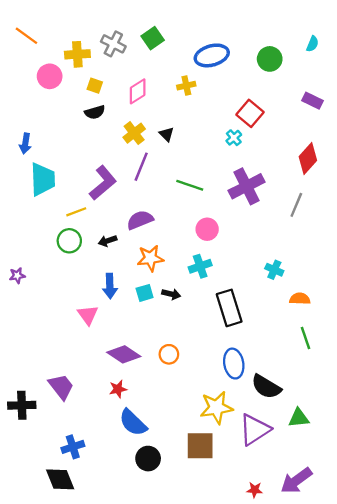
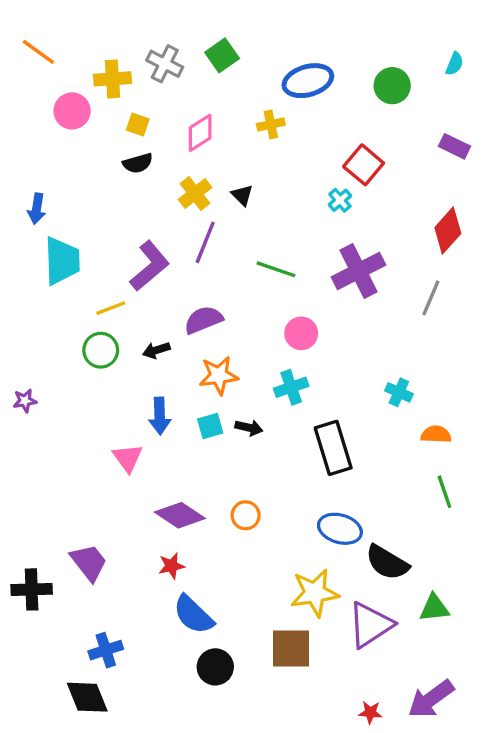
blue ellipse: (234, 364) -> (340, 529), turned -64

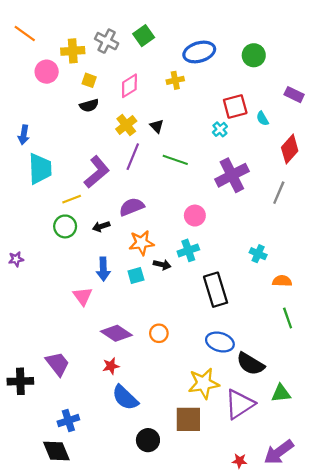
cyan semicircle: (455, 64) -> (262, 118), moved, turned 128
red square: (364, 165) -> (235, 107), turned 35
green line: (276, 269) -> (175, 160), moved
black arrow: (249, 428) -> (162, 265), moved
black circle: (215, 667) -> (148, 440), moved

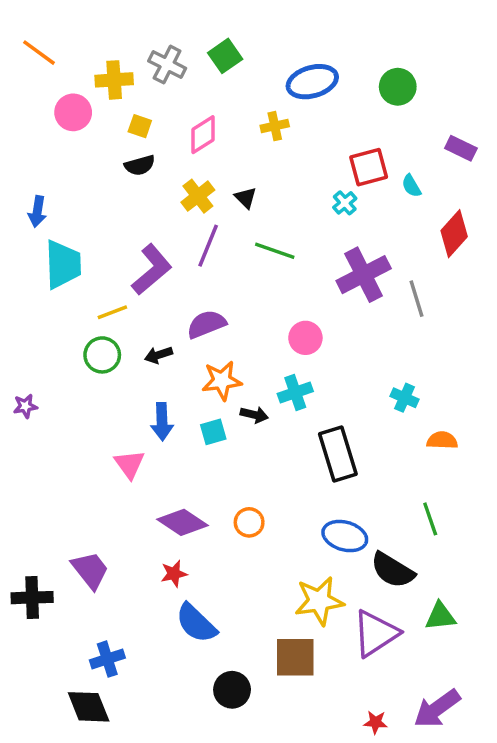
gray line: (279, 193) -> (417, 299), moved, turned -40
green line: (288, 318) -> (430, 519), moved

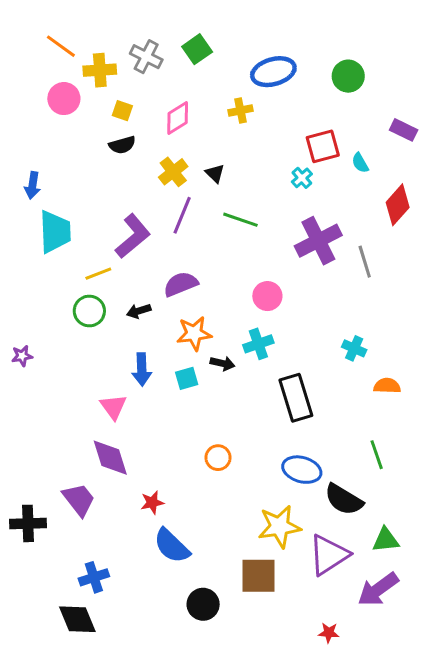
orange line: (39, 53) -> (61, 46), moved
purple diamond: (182, 522) -> (110, 458), moved, turned 39
purple arrow: (437, 709) -> (378, 589), moved

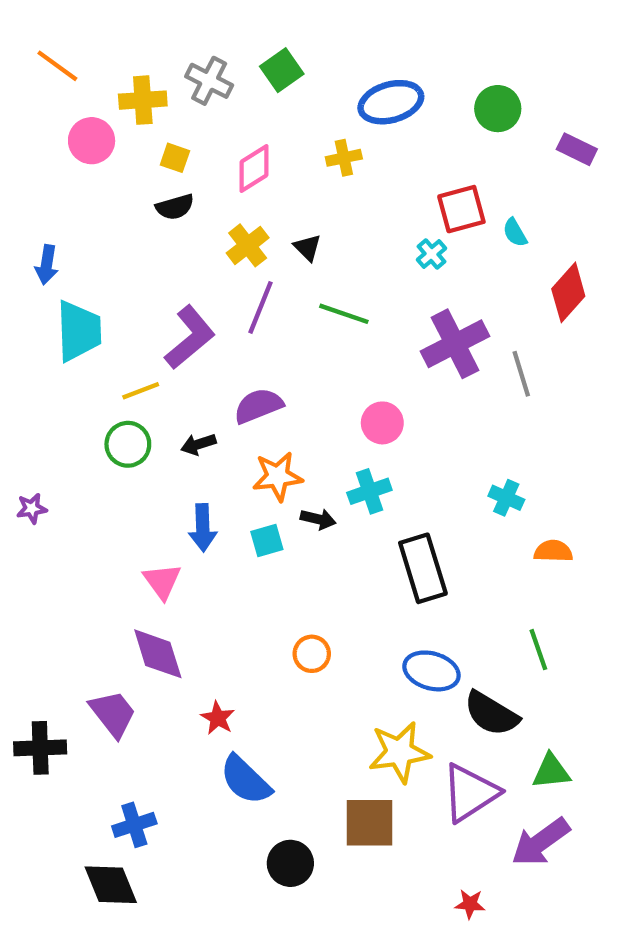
orange line: (61, 46) -> (57, 66), moved
purple rectangle: (404, 130) -> (577, 149), moved
red star: (152, 503) -> (218, 718), turned -30

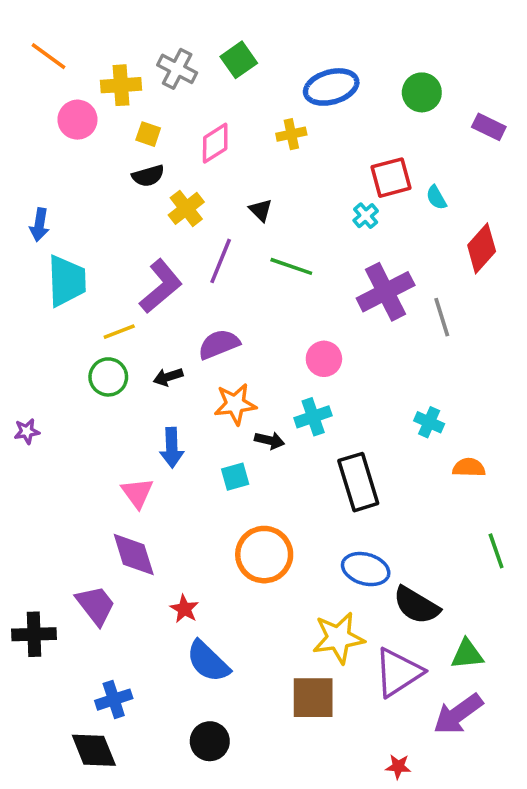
yellow cross: (248, 245) -> (186, 208), moved
cyan square: (267, 540) -> (235, 477), moved
green line: (538, 650) -> (496, 551), moved
orange circle: (312, 654) -> (264, 555), size x1.8
black circle: (290, 863) -> (210, 741), moved

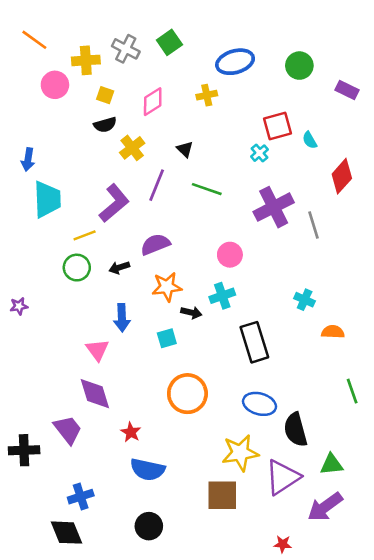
black semicircle: (416, 605) -> (296, 430), turned 44
blue semicircle: (208, 661) -> (148, 470), turned -32

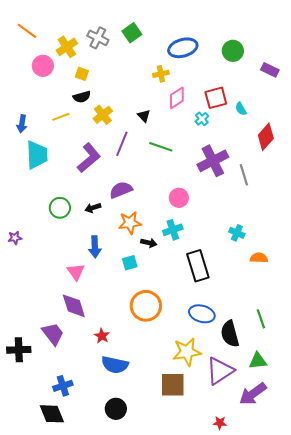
yellow cross: (86, 60) -> (67, 47), turned -30
pink diamond: (153, 102) -> (177, 98), moved
yellow line: (85, 235) -> (61, 117), moved
green line: (352, 391) -> (261, 319), moved

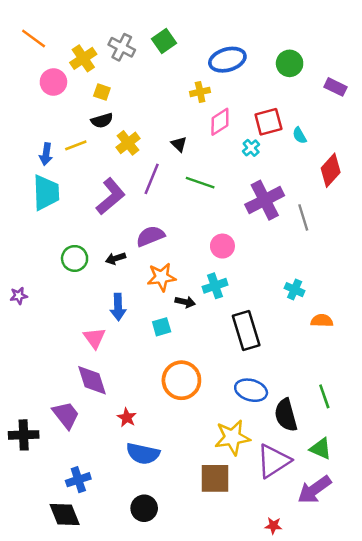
blue arrow: (22, 124) -> (46, 154), moved
green triangle: (258, 361) -> (321, 449), turned 30

